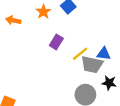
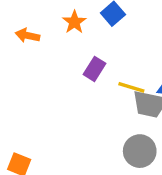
yellow line: (80, 54) -> (131, 87), turned 56

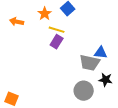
yellow line: (131, 87) -> (57, 30), moved

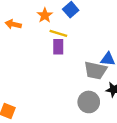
purple rectangle: (57, 42) -> (58, 47), turned -32

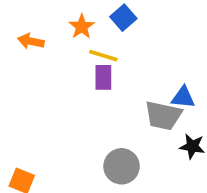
gray circle: (89, 102) -> (122, 166), moved

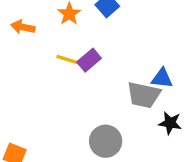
yellow line: (103, 56) -> (69, 60), moved
purple rectangle: (103, 77) -> (89, 60), turned 50

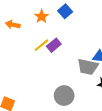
yellow line: (69, 60) -> (41, 45), turned -56

